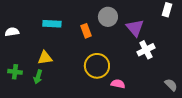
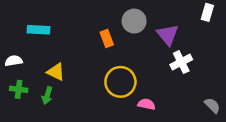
cyan rectangle: (52, 24) -> (38, 30), moved
white semicircle: (12, 32) -> (14, 61), moved
yellow triangle: (45, 58) -> (56, 72), turned 35

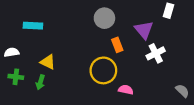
white rectangle: (207, 12) -> (169, 11), moved
gray circle: (134, 21) -> (104, 18), moved
orange rectangle: (107, 38) -> (117, 45), moved

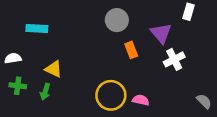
yellow circle: (103, 70) -> (111, 95), moved

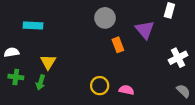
white cross: (174, 59) -> (178, 58), moved
yellow triangle: (54, 69) -> (48, 62), turned 35
yellow circle: (111, 95) -> (100, 86), size x0.7

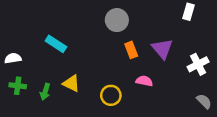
cyan rectangle: (33, 25) -> (56, 44), moved, turned 30
purple triangle: (145, 30) -> (162, 49), moved
yellow triangle: (48, 62) -> (71, 83), moved, turned -35
pink semicircle: (126, 90) -> (144, 81), moved

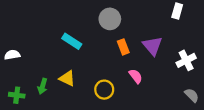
cyan rectangle: (56, 44) -> (72, 41), moved
pink semicircle: (144, 81) -> (136, 76), turned 40
green cross: (18, 86) -> (17, 95), moved

